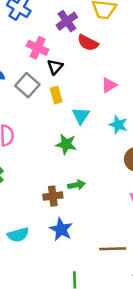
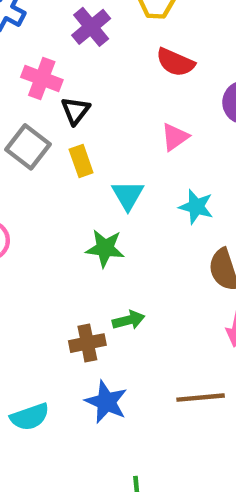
red semicircle: (88, 43) -> (175, 62), moved
brown line: (113, 249) -> (201, 398), moved

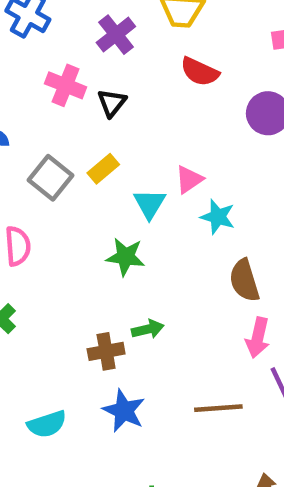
black triangle: (75, 111) -> (112, 103), moved
pink triangle: (175, 137) -> (189, 180), moved
gray square: (28, 147) -> (50, 178), moved
yellow rectangle: (81, 161) -> (103, 169), turned 68

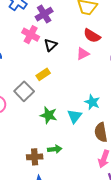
purple cross: (116, 35) -> (44, 14), moved
gray square: (50, 178) -> (24, 91), moved
pink triangle: (189, 180) -> (83, 54), moved
cyan triangle: (150, 204) -> (75, 116), moved

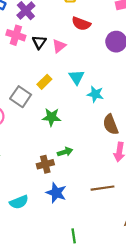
pink triangle: (83, 54) -> (59, 46), moved
yellow rectangle: (43, 74) -> (44, 82), moved
cyan triangle: (75, 116) -> (77, 77), moved

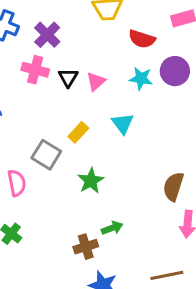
red semicircle: (81, 24) -> (142, 39), moved
cyan star: (95, 94) -> (141, 79), moved
green star: (51, 117) -> (91, 181), turned -30
brown semicircle: (111, 124) -> (173, 187), turned 42

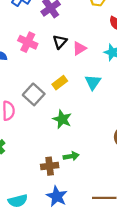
pink cross: (35, 70) -> (28, 42), moved
green star: (91, 181) -> (62, 119), turned -30

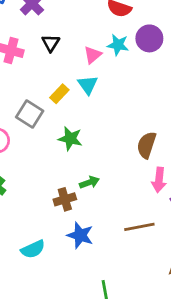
pink triangle: (79, 48) -> (93, 55), moved
cyan triangle: (93, 82) -> (88, 85), moved

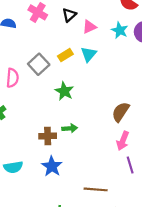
pink triangle: (93, 55) -> (89, 27), moved
brown line: (139, 227) -> (96, 189), moved

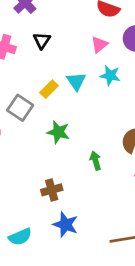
pink triangle: (89, 27) -> (99, 45), moved
cyan star: (120, 30) -> (110, 75), moved
green arrow: (70, 128) -> (96, 161), moved, turned -88

